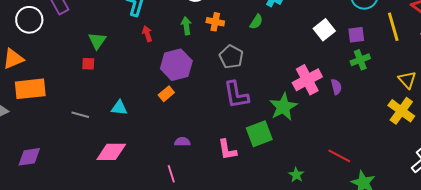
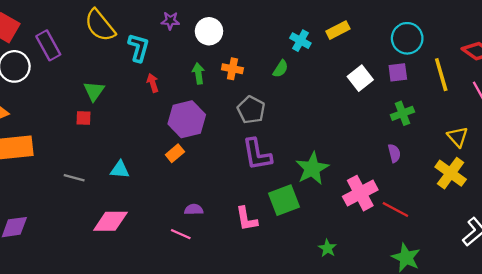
purple square: (356, 35) -> (398, 72), moved
pink cross: (307, 80) -> (360, 193), moved
purple semicircle: (336, 87) -> (394, 153), moved
red line: (339, 156) -> (395, 209), moved
pink line: (171, 174) -> (181, 234), moved, turned -48

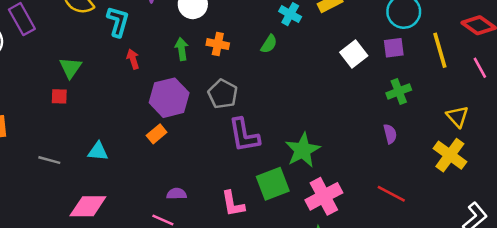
gray pentagon: (251, 110) -> (223, 94), moved
pink cross: (360, 193) -> (324, 196), moved

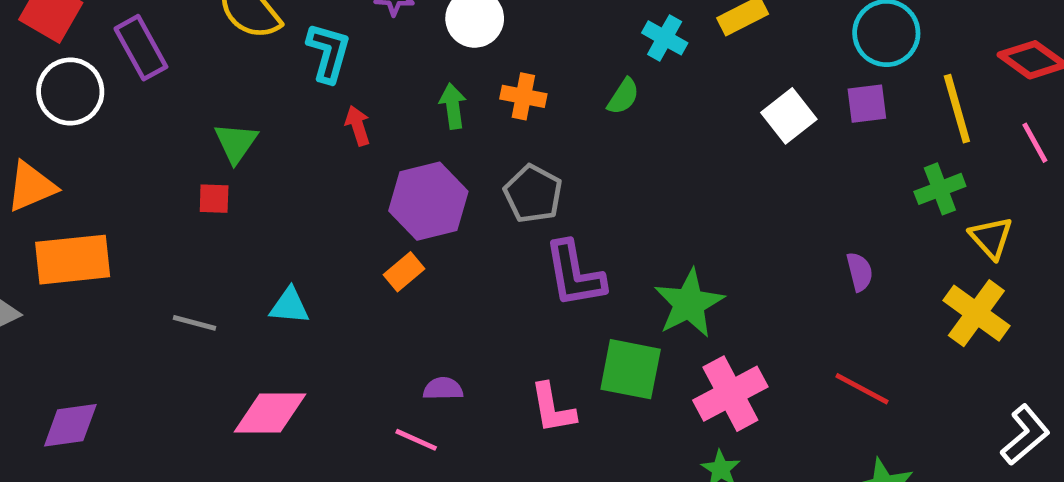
green cross: (399, 91) -> (940, 189), moved
green square: (273, 184) -> (631, 369), turned 32

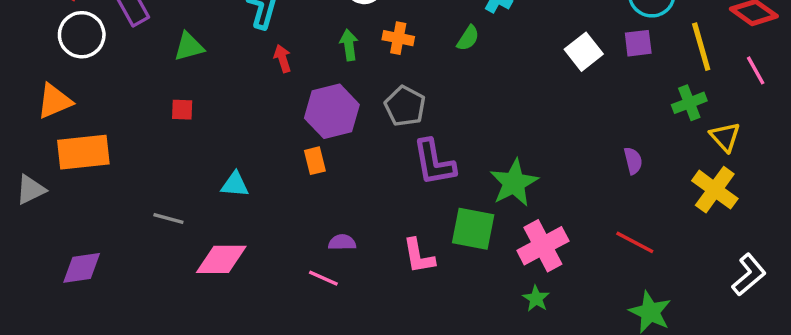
green triangle: (236, 143) -> (189, 47), moved, turned 40
orange rectangle: (404, 272) -> (315, 161), turned -64
gray line: (195, 323) -> (168, 219), moved

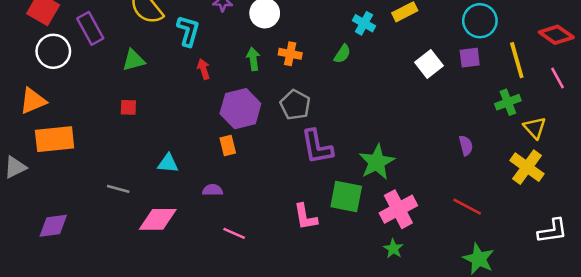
purple semicircle: (342, 242) -> (212, 190), moved
white L-shape: (749, 275) -> (552, 231), turned 32

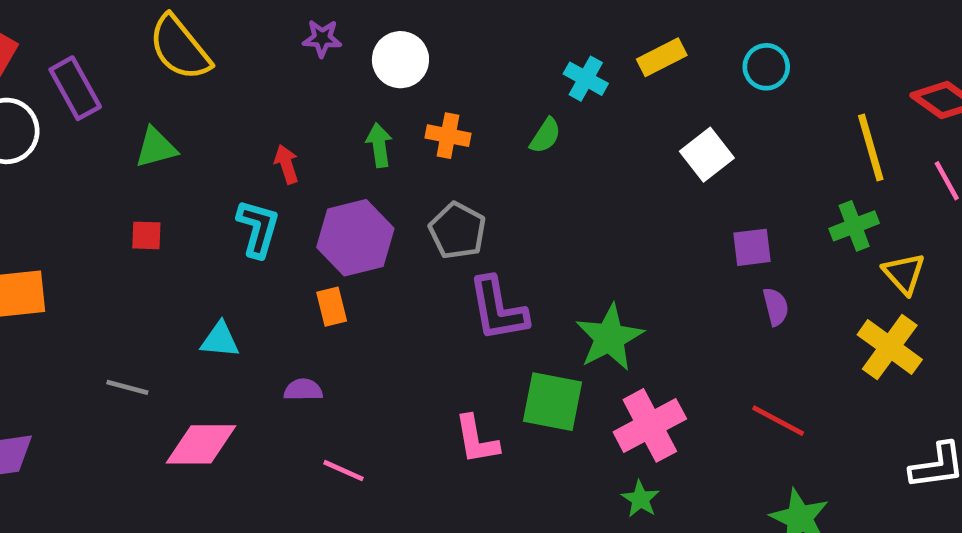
cyan circle: (480, 21) -> (766, 67), moved, size x0.7
cyan L-shape: (188, 31) -> (258, 228), moved
purple square: (470, 58) -> (752, 247), moved

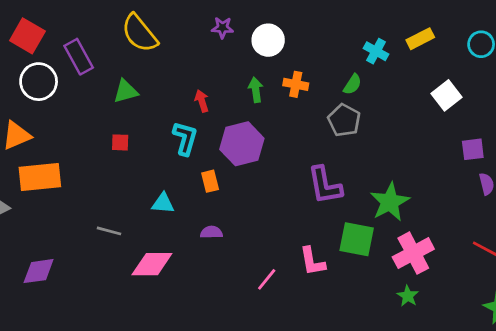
gray pentagon: (457, 231) -> (344, 120), moved
orange rectangle: (332, 307) -> (210, 181), moved
pink line: (343, 471) -> (267, 279), moved, turned -75

